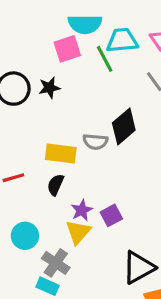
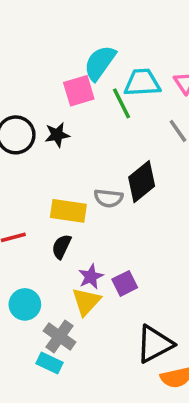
cyan semicircle: (85, 24) -> (100, 63), turned 124

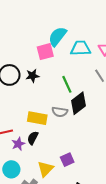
green line: (121, 103) -> (67, 84), moved
purple star: (91, 277) -> (18, 144), moved

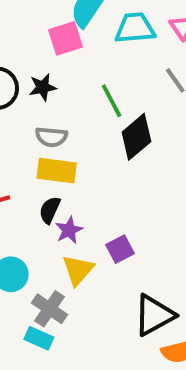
gray semicircle: (60, 112) -> (51, 137), moved
purple star: (18, 144) -> (69, 230), moved

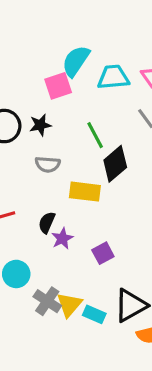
yellow rectangle: (57, 171) -> (85, 192), moved
yellow triangle: (78, 270) -> (69, 305), moved
cyan rectangle: (39, 338) -> (94, 314), moved

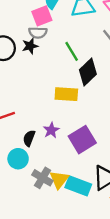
gray semicircle: (48, 164) -> (38, 33), moved
black semicircle: (47, 223) -> (29, 138), moved
purple square: (103, 253) -> (82, 140), size x1.6
cyan rectangle: (94, 314) -> (78, 186), size x1.5

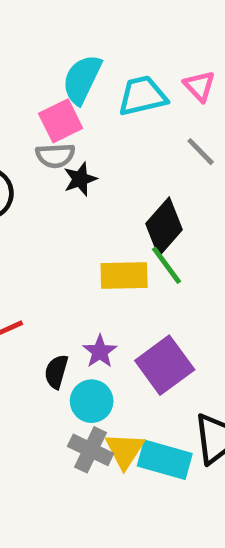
black star: (30, 46) -> (80, 179), moved
green line: (72, 51) -> (167, 265), moved
cyan circle: (18, 159) -> (92, 401), moved

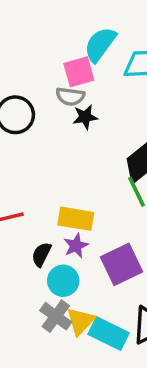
yellow rectangle: (124, 276) -> (76, 219), moved

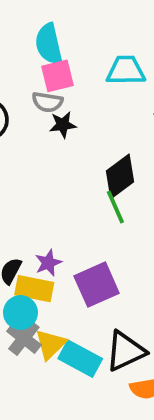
cyan semicircle: (100, 44) -> (49, 44), moved, turned -51
yellow rectangle: (76, 219) -> (34, 289), moved
cyan circle: (63, 281) -> (20, 313), moved

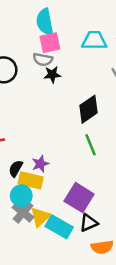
green line: (115, 207) -> (91, 145), moved
purple square: (97, 285) -> (79, 198), moved, turned -36
black triangle: (125, 351) -> (89, 223), size x0.7

